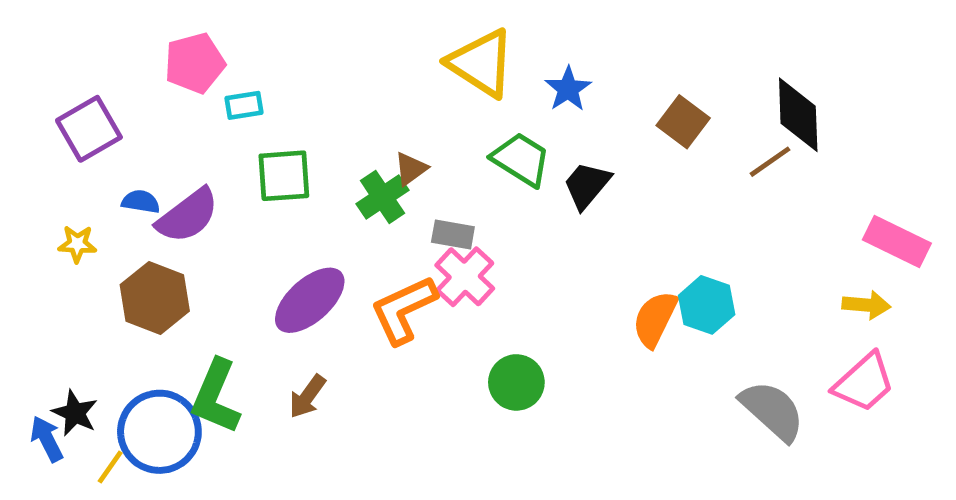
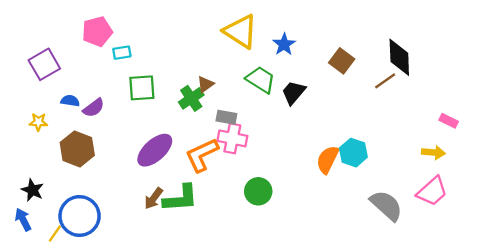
purple semicircle: (188, 216) -> (94, 108), size x0.7
pink rectangle: (897, 242) -> (449, 121), size x0.6
pink cross: (465, 277) -> (232, 138), turned -32
green L-shape: (216, 397) -> (181, 198), moved, turned -117
black star: (75, 413) -> (33, 190), moved

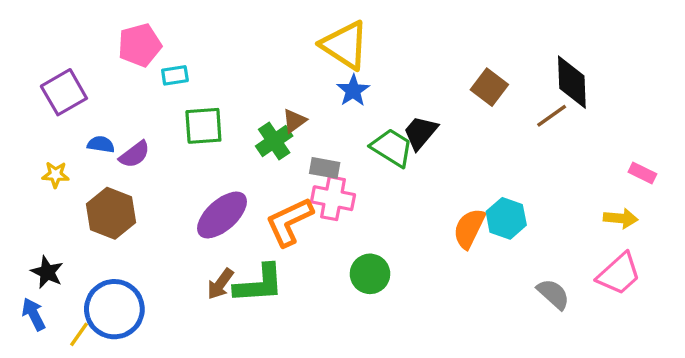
blue star: (284, 44) -> (353, 91), moved
green trapezoid: (261, 80) -> (392, 148), moved
gray semicircle: (386, 205) -> (553, 294), size x0.7

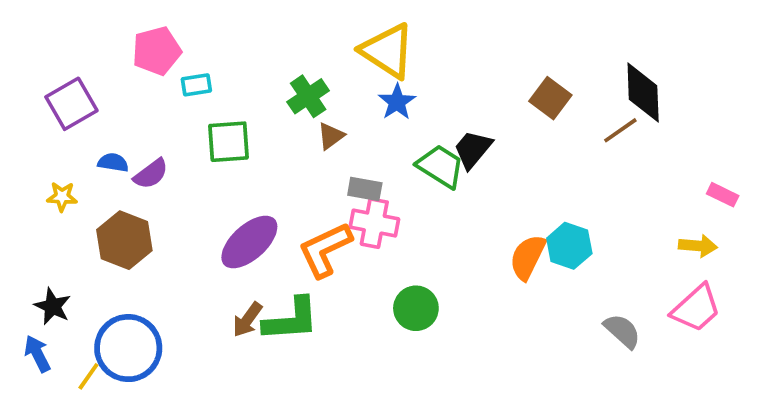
green cross: (274, 141) -> (308, 96), moved

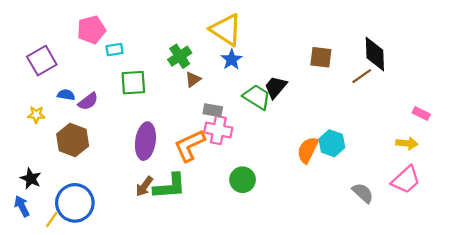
brown square: (550, 98) -> (321, 57), turned -30
purple ellipse: (249, 242) -> (145, 141), turned -40

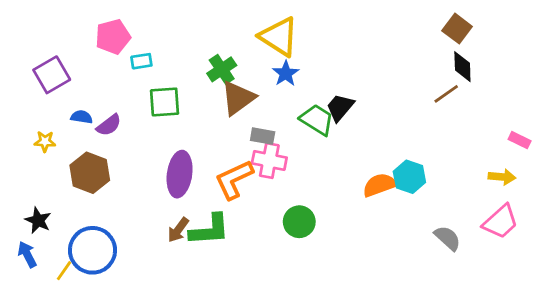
black diamond: (375, 54) -> (462, 67), size x0.7
brown square: (321, 57) -> (457, 29), moved, turned 30
brown triangle: (193, 79) -> (238, 98), size x1.8
orange semicircle: (308, 150) -> (379, 185), turned 44

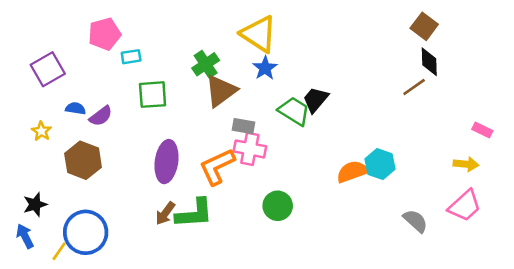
yellow star: (45, 141) -> (41, 131), turned 30
black star: (38, 220) -> (35, 204), turned 30

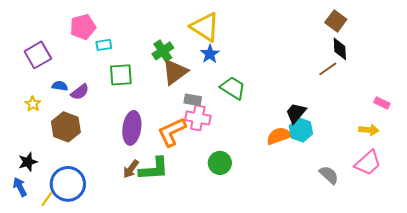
black trapezoid: (316, 100) -> (296, 113), moved

